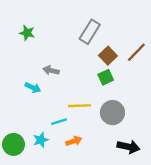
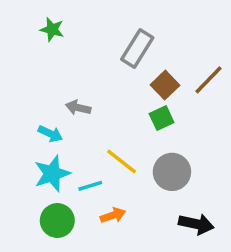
green star: (27, 33) -> (52, 29), moved
yellow line: (79, 106) -> (122, 161), turned 40
cyan star: (41, 140) -> (52, 174), moved, size x1.5
green circle: (13, 144) -> (57, 221), moved

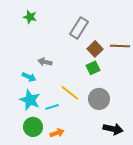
brown line: (208, 80) -> (120, 46), turned 48
cyan star: (52, 174) -> (30, 100), turned -30
orange arrow: (113, 215) -> (57, 133), moved

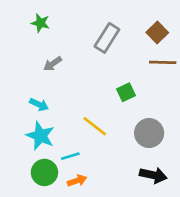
brown square: (95, 49) -> (157, 32), moved
gray arrow: (45, 62) -> (53, 64), moved, turned -48
gray circle: (99, 99) -> (149, 133), moved
cyan line: (52, 107) -> (70, 156), moved

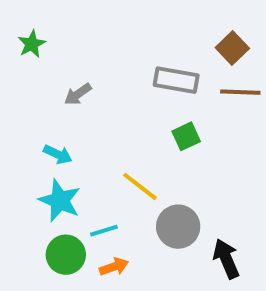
green star: (40, 23) -> (32, 44), moved, turned 30
gray rectangle: (107, 38) -> (176, 80), moved, turned 68
gray circle: (149, 133) -> (178, 227), moved
black arrow: (153, 175) -> (226, 259), turned -125

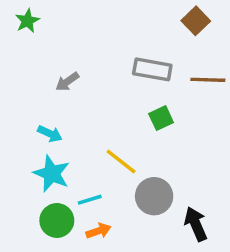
green star: (32, 44) -> (27, 21), moved
brown square: (232, 48) -> (196, 21), moved

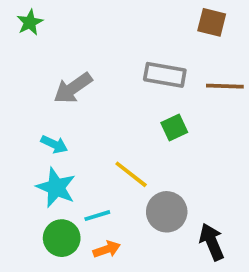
brown square: (196, 21) -> (212, 22), turned -32
gray arrow: (67, 82) -> (73, 88), size x1.5

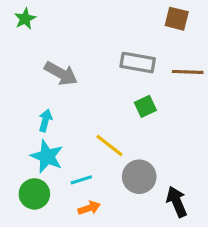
gray arrow: (73, 88) -> (61, 73), turned -116
cyan arrow: (54, 144) -> (45, 120), turned -100
green circle: (62, 238) -> (34, 194), moved

